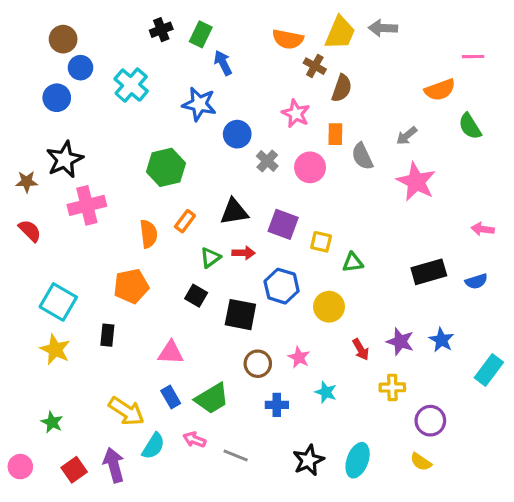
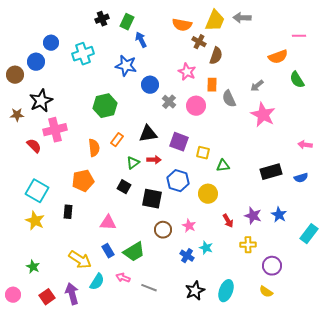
brown circle: (63, 39) -> (15, 75), moved
cyan cross: (131, 85) -> (83, 54), turned 30
red semicircle: (30, 231) -> (34, 146), moved
blue cross: (277, 405) -> (187, 256), moved, turned 32

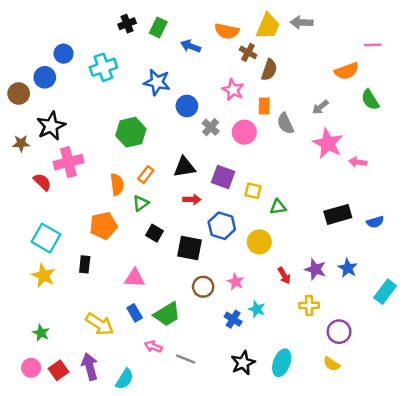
blue arrow: (141, 40) -> (191, 46), moved, turned -42
pink arrow: (305, 145) -> (358, 162), moved
green triangle: (133, 163) -> (141, 203), moved
cyan semicircle: (97, 282) -> (125, 379), moved
pink circle: (13, 295) -> (31, 368), moved

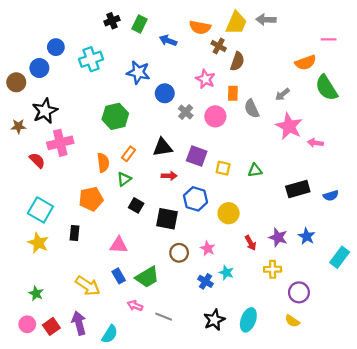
green semicircle: (370, 100) -> (326, 88), size x1.4
green triangle: (278, 207) -> (255, 170), moved

